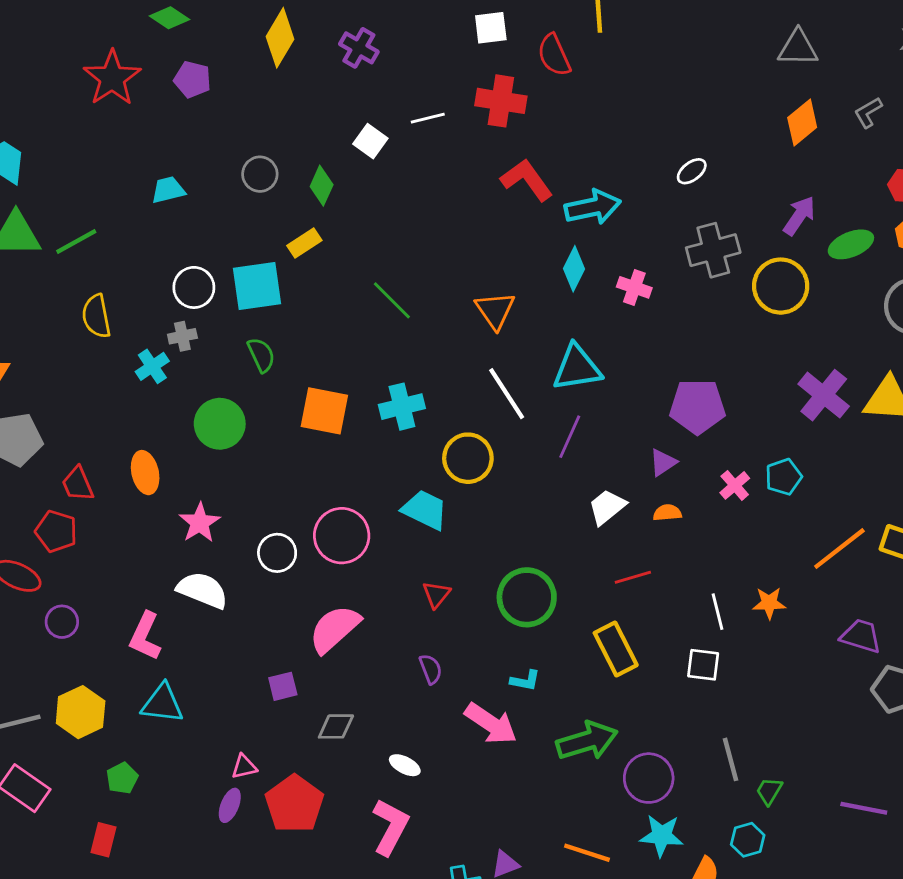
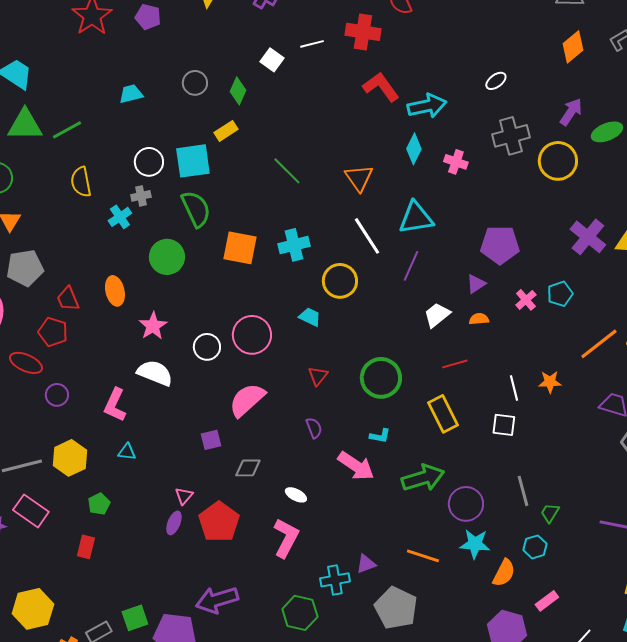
green semicircle: (261, 355) -> (196, 209), size x1.5
cyan trapezoid: (425, 510) -> (310, 317), size x0.7
cyan triangle: (162, 703) -> (127, 452), size x0.6
pink triangle: (244, 767) -> (184, 496), turned -36

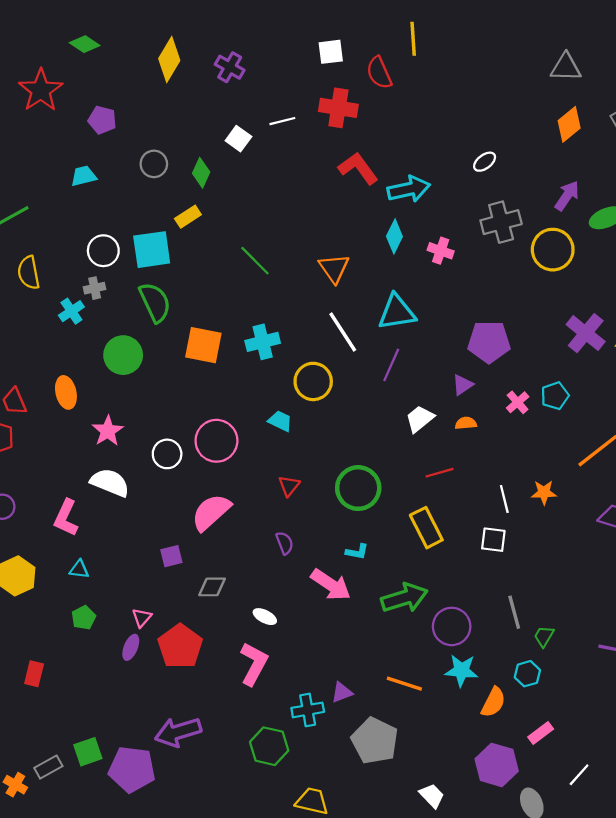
purple pentagon: (148, 17) -> (102, 120), moved
green pentagon: (99, 504) -> (84, 618), moved

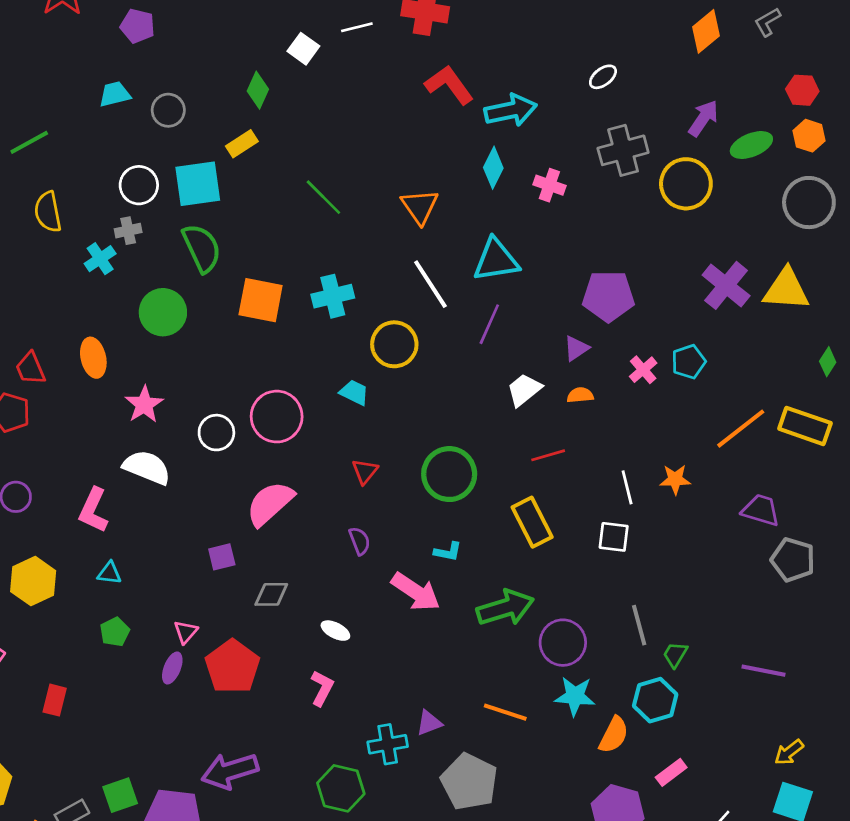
gray circle: (154, 164) -> (168, 110), moved
pink L-shape: (254, 664) -> (322, 688), size x0.7
cyan hexagon: (527, 674) -> (655, 700), size x1.4

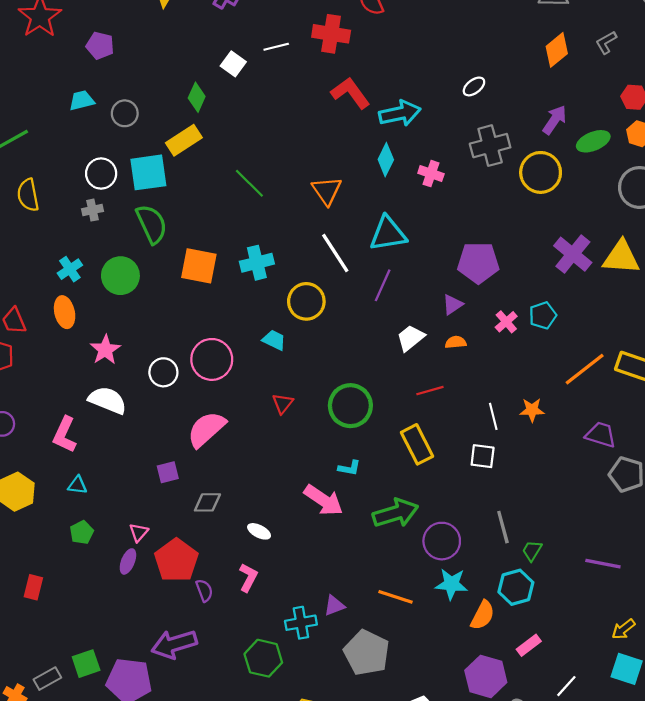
yellow rectangle: (242, 144) -> (184, 140), size x1.4
cyan cross: (100, 259) -> (70, 269), moved
purple semicircle: (360, 541) -> (204, 590), moved

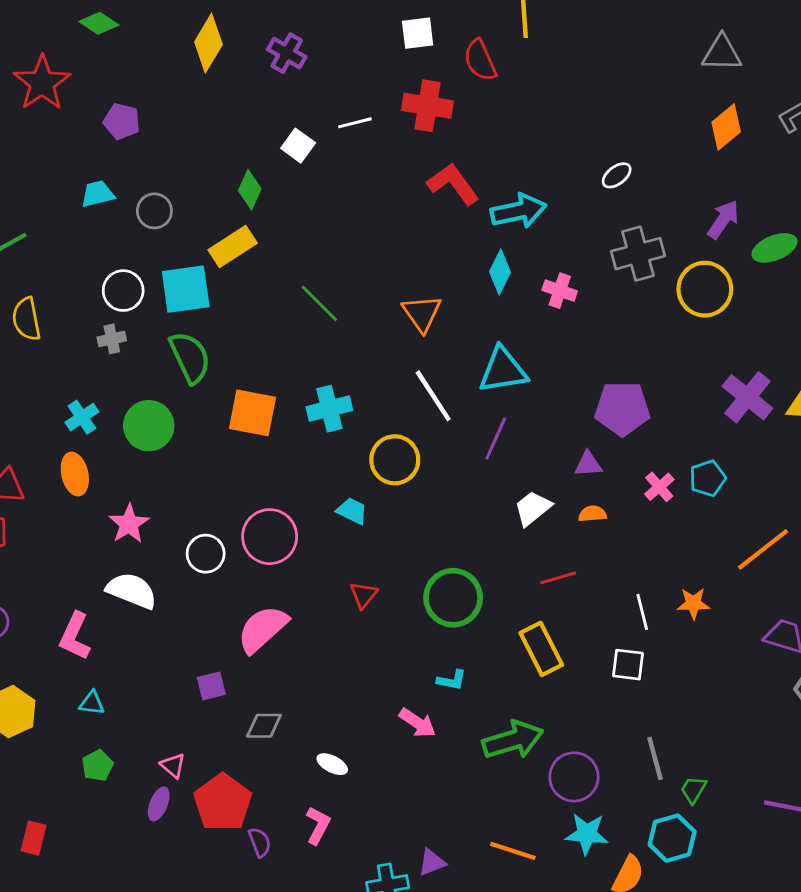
purple triangle: (452, 305) -> (588, 464), turned 30
pink arrow: (324, 500) -> (418, 723), size x0.7
pink triangle: (139, 532) -> (173, 766), turned -30

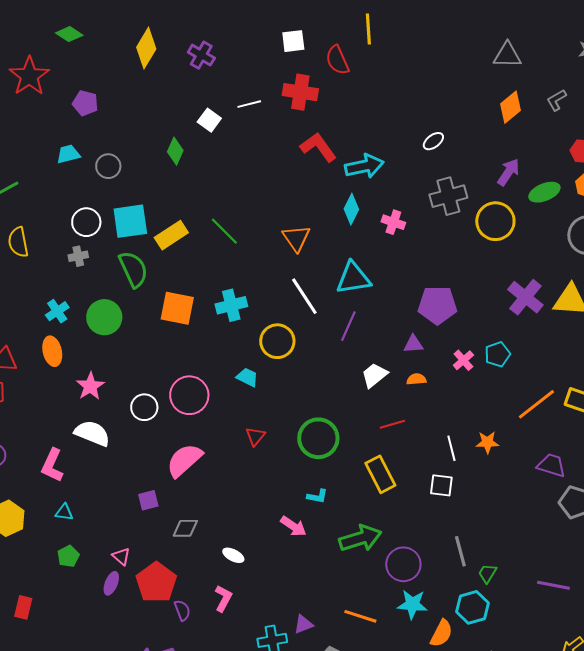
yellow rectangle: (233, 246) -> (171, 235), moved

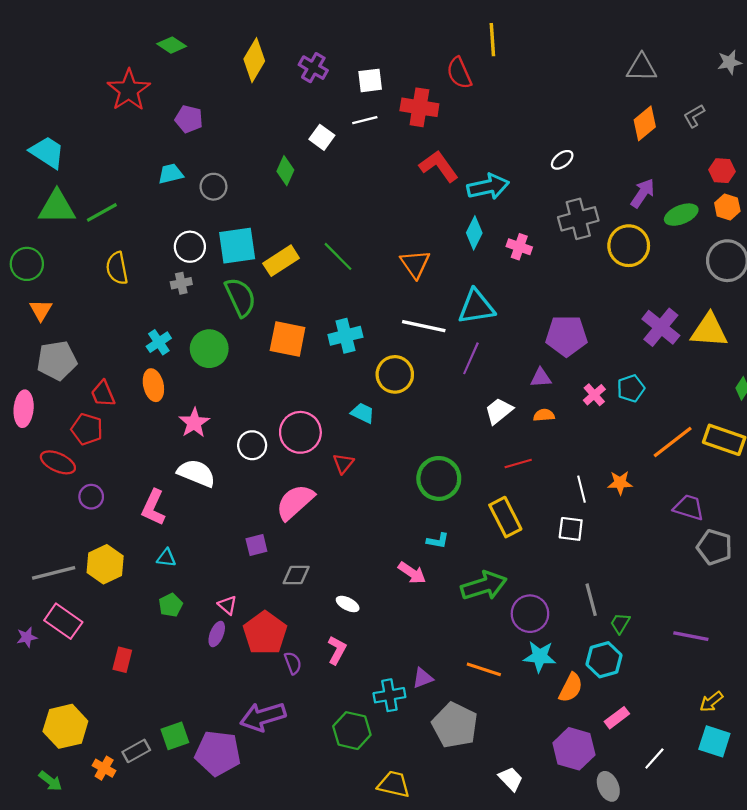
white square: (293, 41) -> (370, 80), moved
white line: (304, 296) -> (424, 326), turned -45
red triangle: (255, 436) -> (343, 463), moved

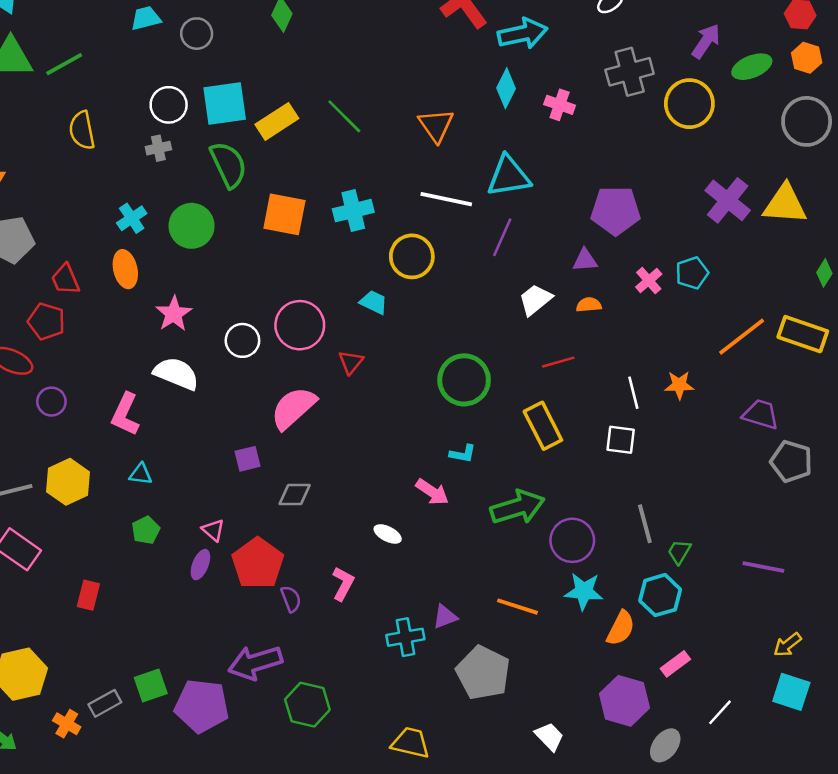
white ellipse: (348, 604) -> (388, 534), moved
green hexagon: (352, 731) -> (307, 705), moved
gray ellipse: (608, 786) -> (665, 745), turned 60

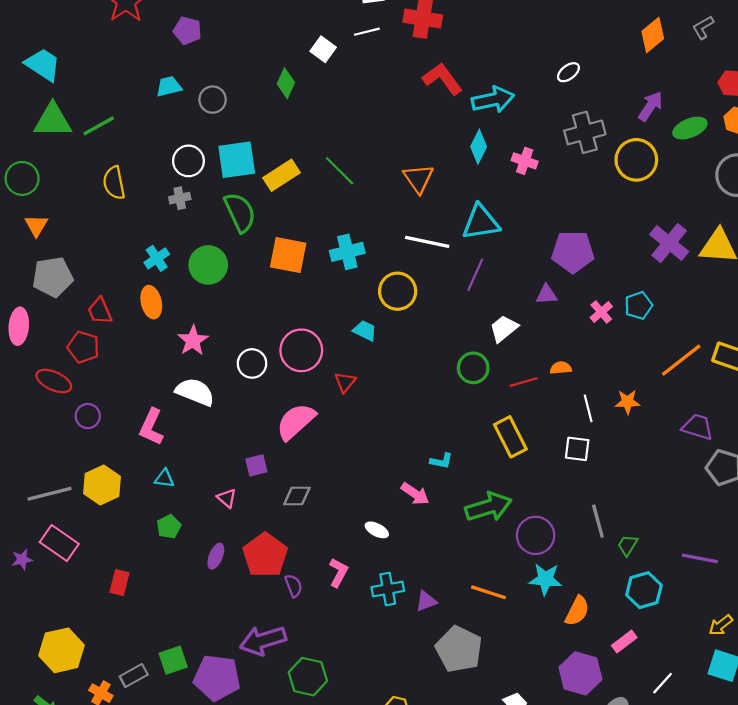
orange semicircle: (589, 305) -> (561, 368), moved
green circle: (464, 380) -> (473, 368), moved, size x0.7
pink triangle: (213, 530) -> (227, 498), moved
cyan hexagon: (660, 595) -> (644, 590), moved
cyan cross: (405, 637) -> (388, 589), moved

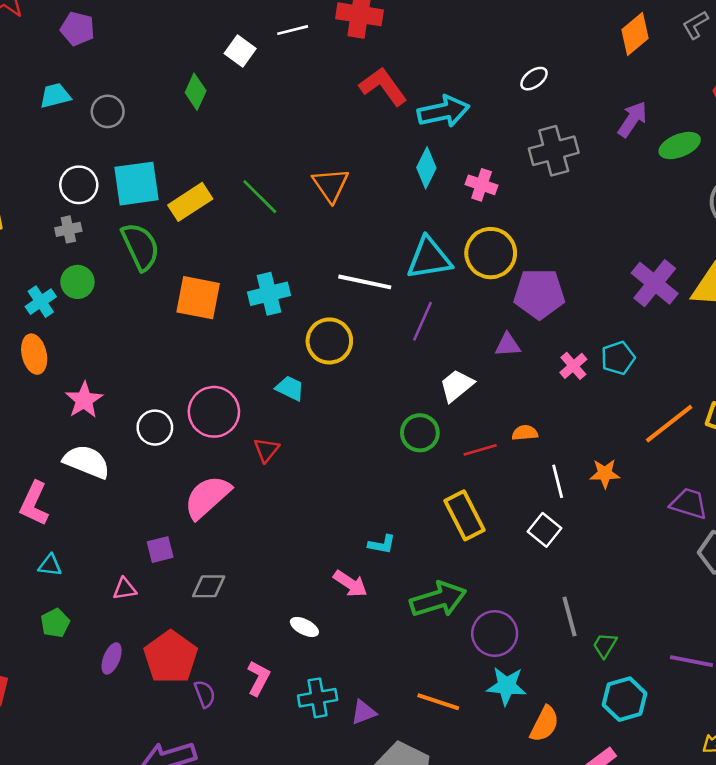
yellow circle: (636, 160) -> (491, 253), moved
orange triangle: (418, 178) -> (331, 185), moved
green circle: (208, 265) -> (77, 282), moved, size x0.7
white square: (577, 449) -> (544, 530), turned 32
pink triangle: (227, 498) -> (125, 589), turned -50

